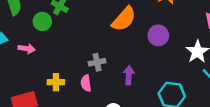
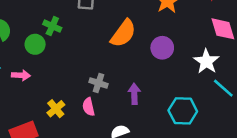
gray cross: (97, 62) -> (98, 83), turned 35
yellow cross: (56, 82) -> (56, 109), turned -35

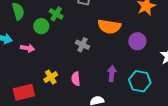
orange semicircle: (123, 33) -> (109, 27), turned 55
gray cross: (98, 83) -> (82, 45), moved
cyan hexagon: (183, 111) -> (140, 81), moved

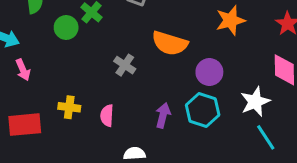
pink arrow: (27, 48) -> (23, 70), moved, turned 48
yellow cross: (51, 77) -> (69, 107), turned 32
cyan hexagon: (140, 81) -> (203, 110), moved

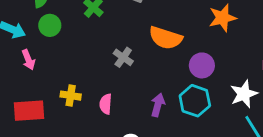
green circle: (66, 27) -> (50, 25), moved

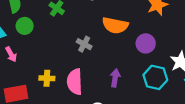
cyan hexagon: (195, 101) -> (155, 77), moved
pink semicircle: (106, 104) -> (75, 82), size x1.6

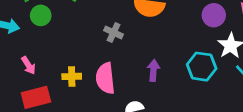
purple circle: (146, 43) -> (214, 15), moved
pink arrow: (11, 54) -> (28, 65), moved

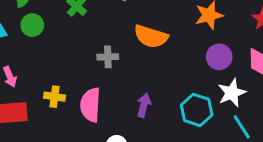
gray cross: (114, 32) -> (108, 57), turned -36

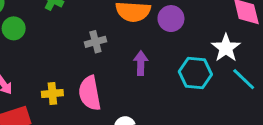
purple circle: (219, 57) -> (171, 19), moved
purple arrow: (144, 105) -> (141, 63), moved

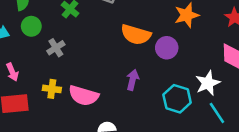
gray cross: (95, 42) -> (56, 48), moved, turned -30
pink semicircle: (90, 93) -> (84, 96), turned -76

